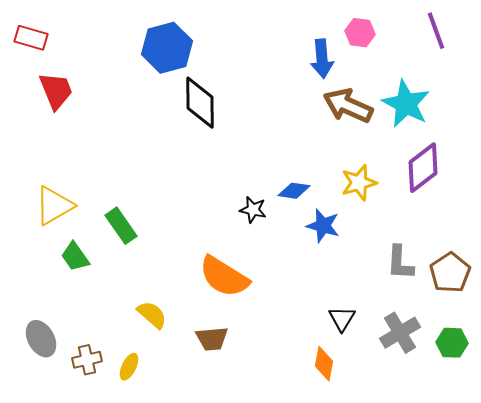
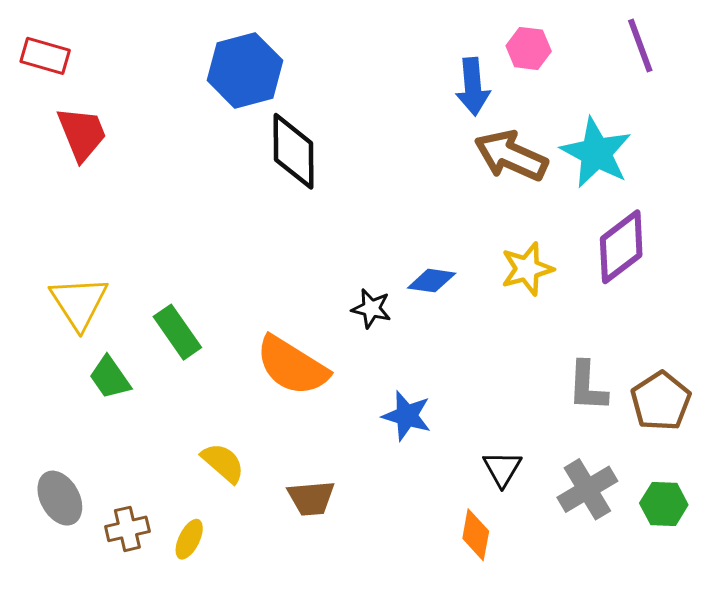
yellow triangle: (54, 206) -> (79, 303), turned -33
blue star: (323, 226) -> (407, 416), moved
orange semicircle: (224, 277) -> (292, 366), moved

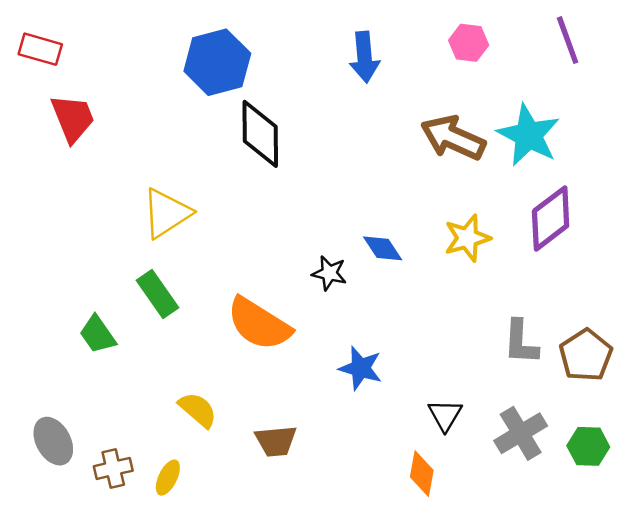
blue arrow: (473, 87) -> (364, 57), moved
blue diamond: (432, 281) -> (383, 248), turned 48
yellow triangle: (79, 303) -> (167, 213), moved, turned 30

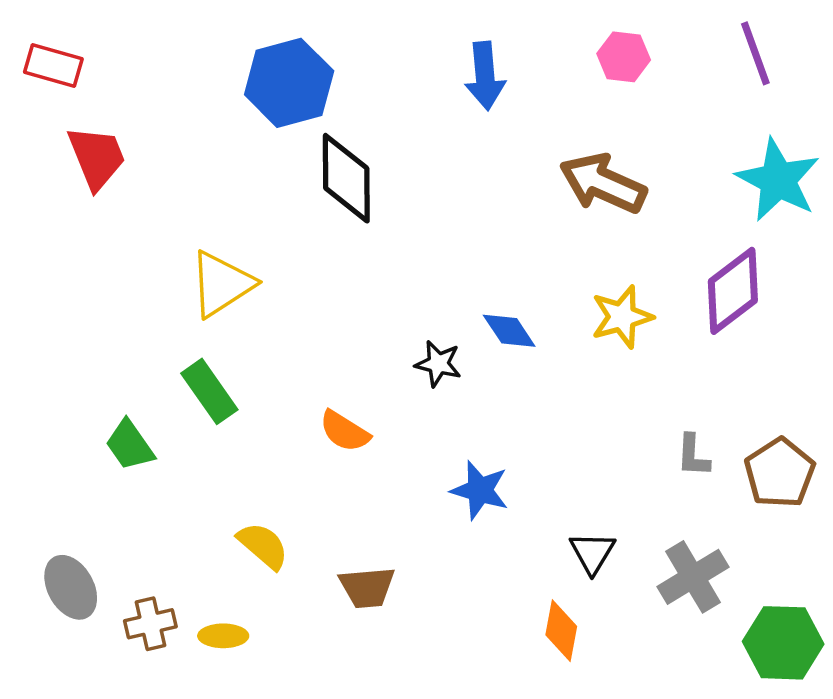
cyan star: (528, 135) -> (778, 180), moved
orange semicircle: (259, 324) -> (345, 431), size x0.6
gray L-shape: (521, 342) -> (693, 456), size x0.7
green hexagon: (588, 446) -> (783, 643), moved, size x1.4
yellow ellipse: (168, 478) -> (223, 636), turned 64

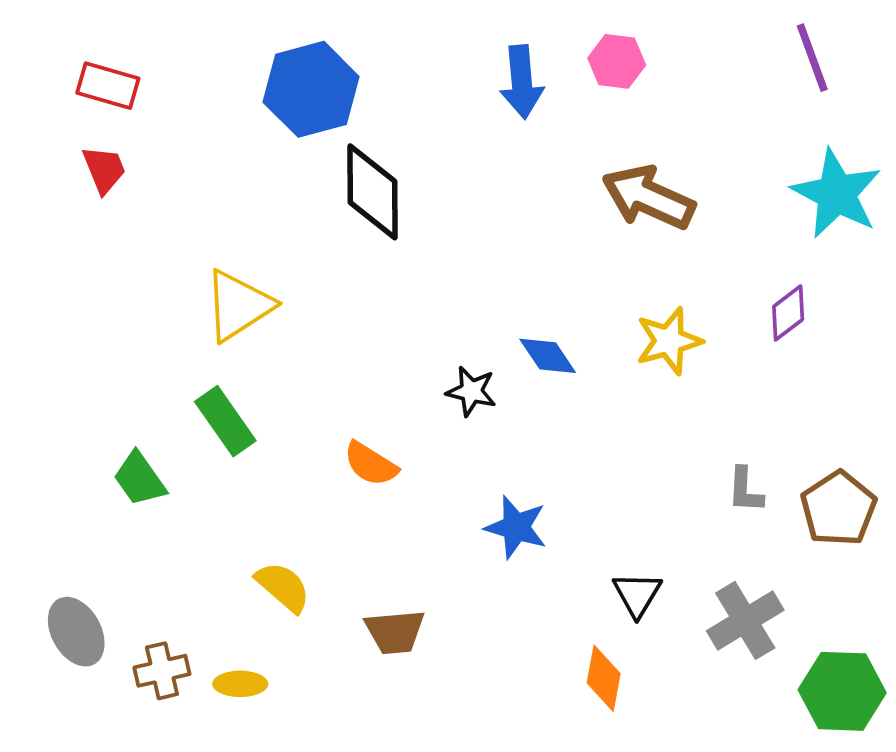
pink hexagon: (624, 57) -> (617, 61), moved
red rectangle: (53, 66) -> (108, 86), moved
red trapezoid: (97, 157) -> (104, 169), size x0.7
purple diamond: (733, 291) -> (788, 313), size x0.6

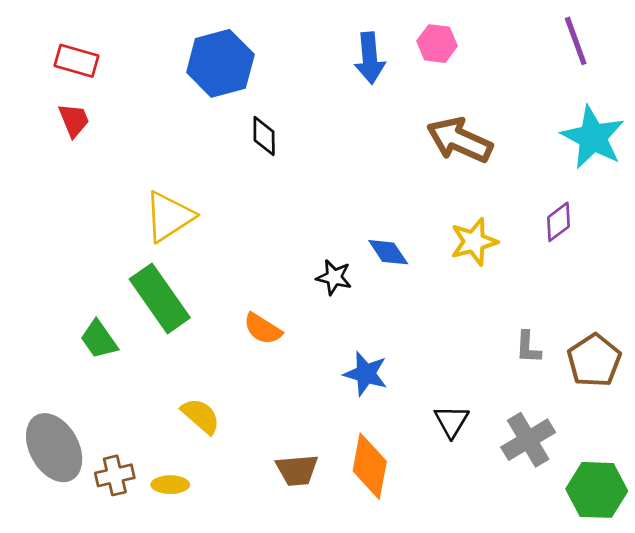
black diamond: (373, 192) -> (264, 136), size x0.6
green rectangle: (225, 421) -> (160, 298), size x1.4
gray ellipse: (76, 632) -> (54, 448), size x1.4
brown trapezoid: (395, 632) -> (297, 470), moved
orange diamond: (604, 678) -> (370, 466), moved, size x1.4

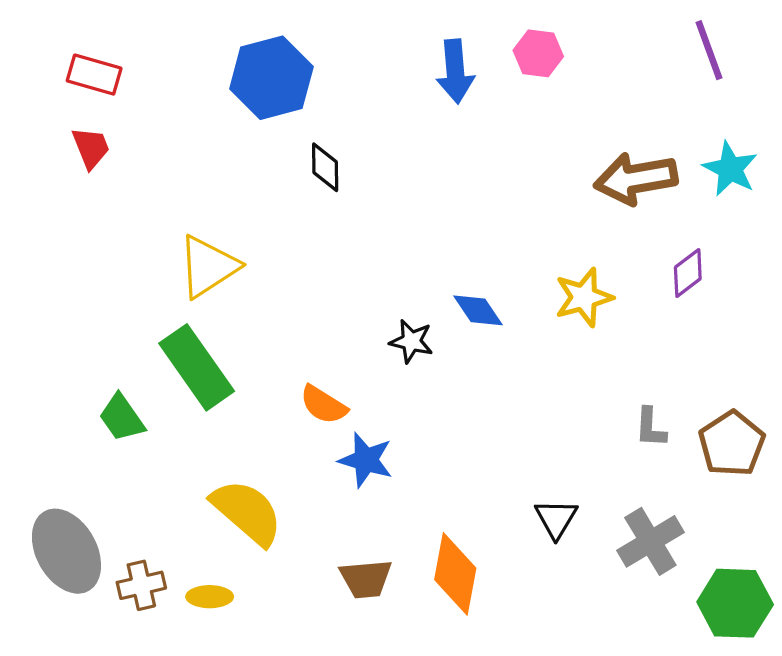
cyan star: (593, 137) -> (730, 169), size x0.7
brown arrow: (459, 140) -> (636, 179), moved, turned -34
blue star: (366, 374) -> (366, 460), moved
yellow semicircle: (201, 416) -> (247, 512), size x1.5

